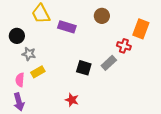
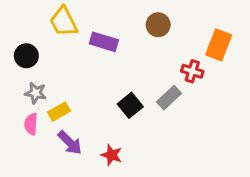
gray star: (29, 54) -> (36, 93), moved
black square: (84, 68) -> (130, 105), turned 35
purple arrow: (19, 102) -> (70, 143), moved, turned -30

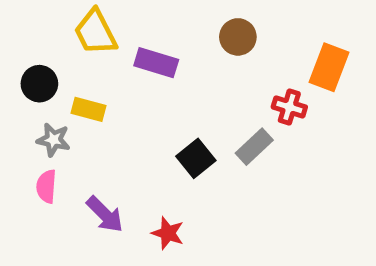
yellow rectangle: (59, 112) -> (88, 109), moved, turned 45

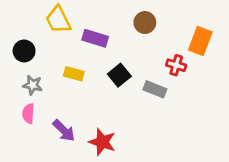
yellow rectangle: (88, 109) -> (74, 74), moved
gray rectangle: (254, 147) -> (155, 89), turned 65
black square: (196, 158) -> (119, 75), moved
red star: (168, 233) -> (102, 142), size x1.4

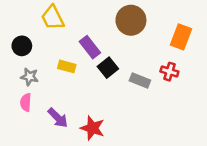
brown circle: (145, 23) -> (131, 20), size x1.5
purple rectangle: (95, 38) -> (90, 47), moved, turned 35
red cross: (176, 65) -> (169, 72), moved

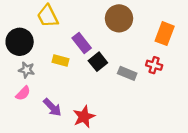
black circle: (22, 46) -> (20, 42), size x1.5
pink semicircle: (26, 102) -> (23, 93), turned -140
red star: (92, 128) -> (84, 117), turned 30

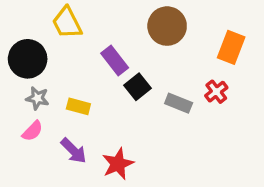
yellow rectangle: (61, 60) -> (78, 106), moved
red cross: (154, 65) -> (216, 92), turned 35

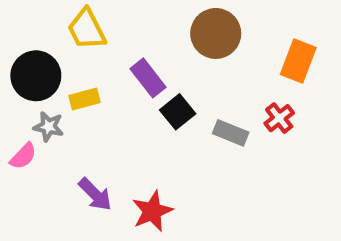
yellow rectangle: (78, 106) -> (85, 99), moved, turned -30
pink semicircle: (33, 131) -> (23, 156), moved

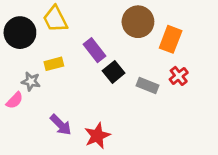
orange rectangle: (298, 61) -> (171, 39), moved
black circle: (36, 76) -> (20, 33), moved

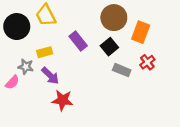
black square: (114, 72) -> (109, 47), moved
purple arrow: (61, 125) -> (50, 76), moved
red star: (97, 136) -> (63, 100), moved, turned 30

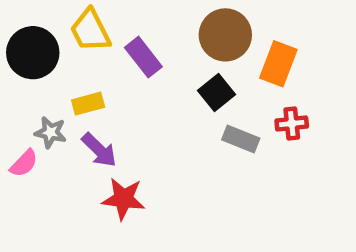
purple rectangle: (78, 41) -> (143, 57), moved
red cross: (147, 62) -> (292, 123), turned 32

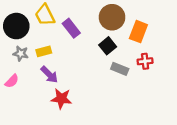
gray star: (50, 132) -> (21, 54), moved

